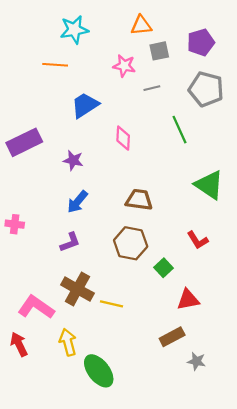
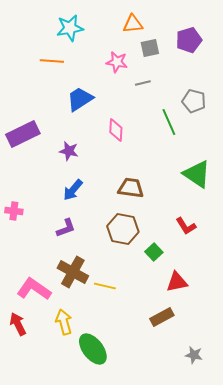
gray pentagon: (206, 89) -> (194, 101), moved, size x0.7
gray star: (196, 361) -> (194, 355), moved

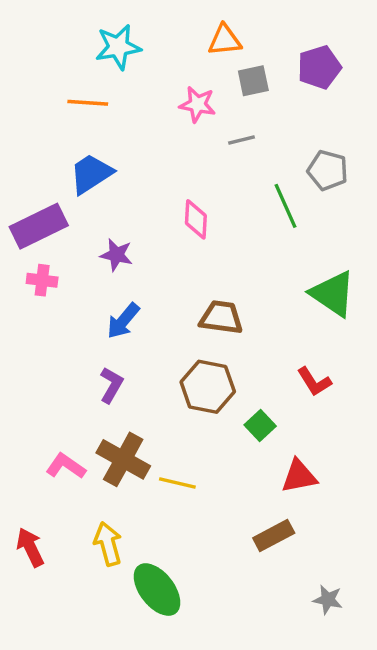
blue trapezoid: (80, 99) -> (91, 174), moved
pink cross: (14, 211) -> (42, 280), moved
purple L-shape: (66, 228) -> (111, 385), turned -40
pink L-shape: (34, 289) -> (66, 466), moved, size x0.7

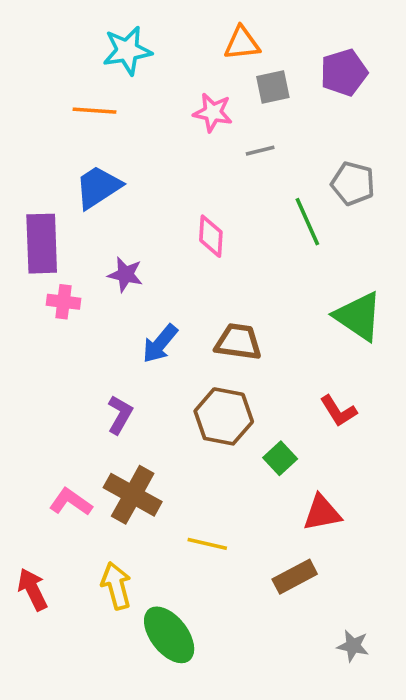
purple rectangle: (39, 226) -> (42, 244), turned -66
pink cross: (42, 280) -> (64, 302), moved
blue arrow: (123, 321) -> (160, 344), moved
yellow line: (177, 483) -> (207, 544), moved

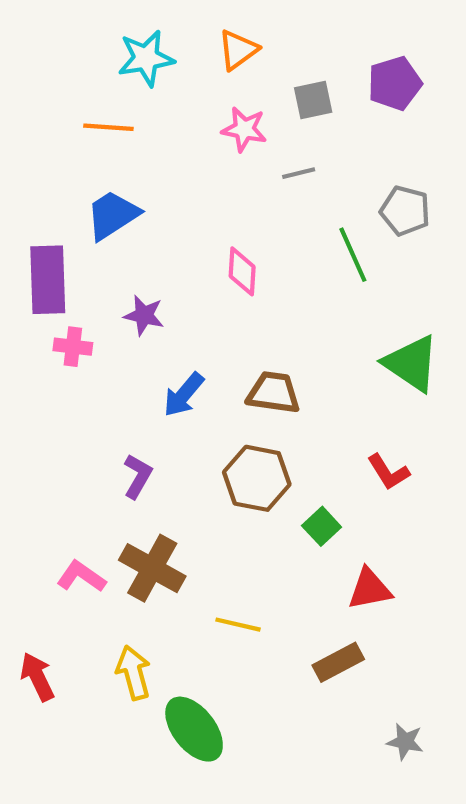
orange triangle: (242, 43) -> (238, 50), moved, turned -30

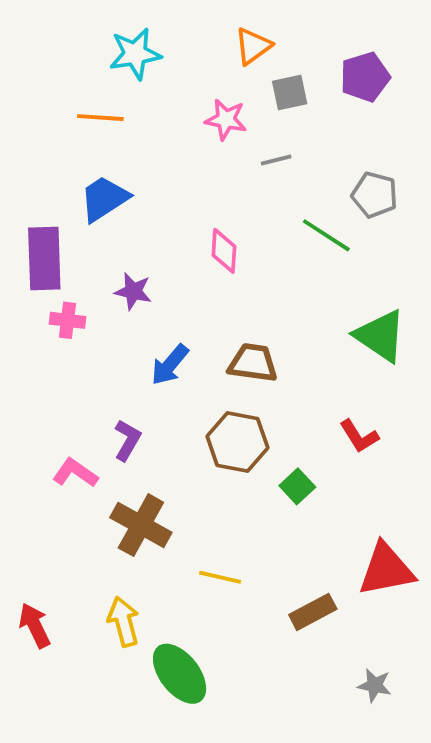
orange triangle: (238, 50) -> (253, 46), moved
green line: (353, 255) -> (326, 235), turned -33
pink L-shape: (81, 577) -> (75, 473), moved
red triangle: (370, 589) -> (386, 569), moved, size x1.4

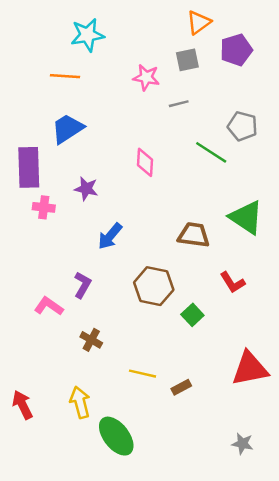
orange triangle: (253, 46) -> (199, 22), moved
brown trapezoid: (253, 363) -> (194, 235), moved
brown cross: (141, 525) -> (91, 340), size x0.6
brown rectangle: (313, 612) -> (181, 387), moved, size x0.7

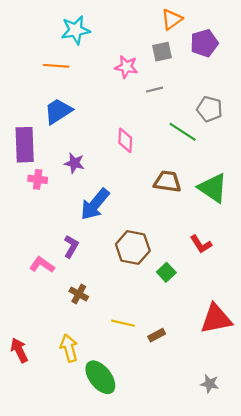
brown trapezoid: (194, 235) -> (167, 182), moved
blue arrow: (110, 236) -> (95, 204), size x1.4

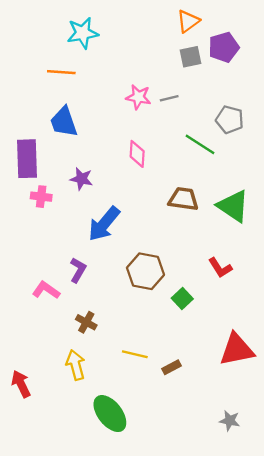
gray square: (162, 52) -> (191, 57), moved
pink star: (126, 67) -> (138, 97), moved
blue trapezoid: (58, 111) -> (64, 122), turned -76
yellow arrow: (69, 348) -> (76, 365), moved

